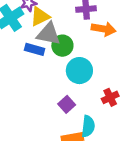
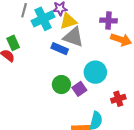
green circle: (62, 46) -> (61, 85), moved
purple square: (67, 104) -> (79, 89), moved

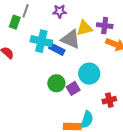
cyan cross: (43, 19) -> (41, 41), moved, turned 35
yellow triangle: (68, 21) -> (84, 28), moved
green rectangle: (13, 43) -> (15, 22), moved, turned 40

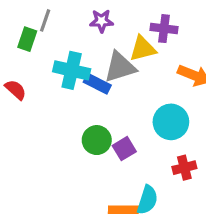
purple cross: (105, 26) -> (164, 29), moved
gray triangle: (71, 39) -> (120, 67), turned -40
cyan circle: (89, 74) -> (171, 122), moved

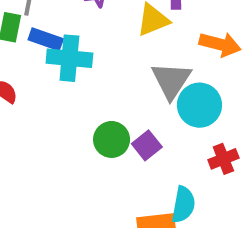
gray triangle: (120, 67) -> (171, 80), moved, turned -32
blue rectangle: (97, 84) -> (46, 39), moved

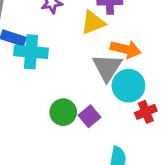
orange arrow: (220, 44) -> (126, 49), moved
red cross: (223, 159) -> (146, 112), moved

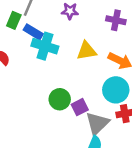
yellow triangle: (93, 23) -> (87, 51), moved
gray triangle: (107, 67) -> (97, 123), moved

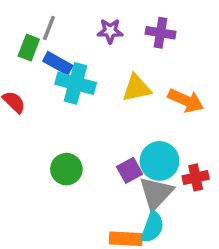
purple cross: (116, 20) -> (160, 33), moved
cyan circle: (116, 90) -> (159, 161), moved
green circle: (60, 99) -> (66, 169), moved

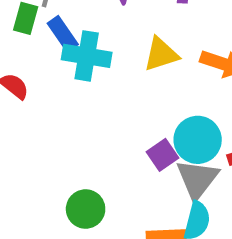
blue rectangle: (58, 63) -> (63, 34), turned 32
green circle: (66, 169) -> (86, 209), moved

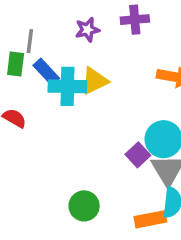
yellow triangle: (161, 54) -> (95, 81), moved

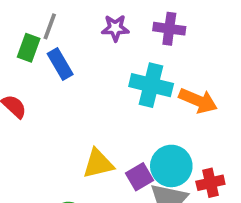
yellow triangle: (95, 81) -> (98, 164), moved
cyan cross: (67, 86) -> (151, 85), moved

